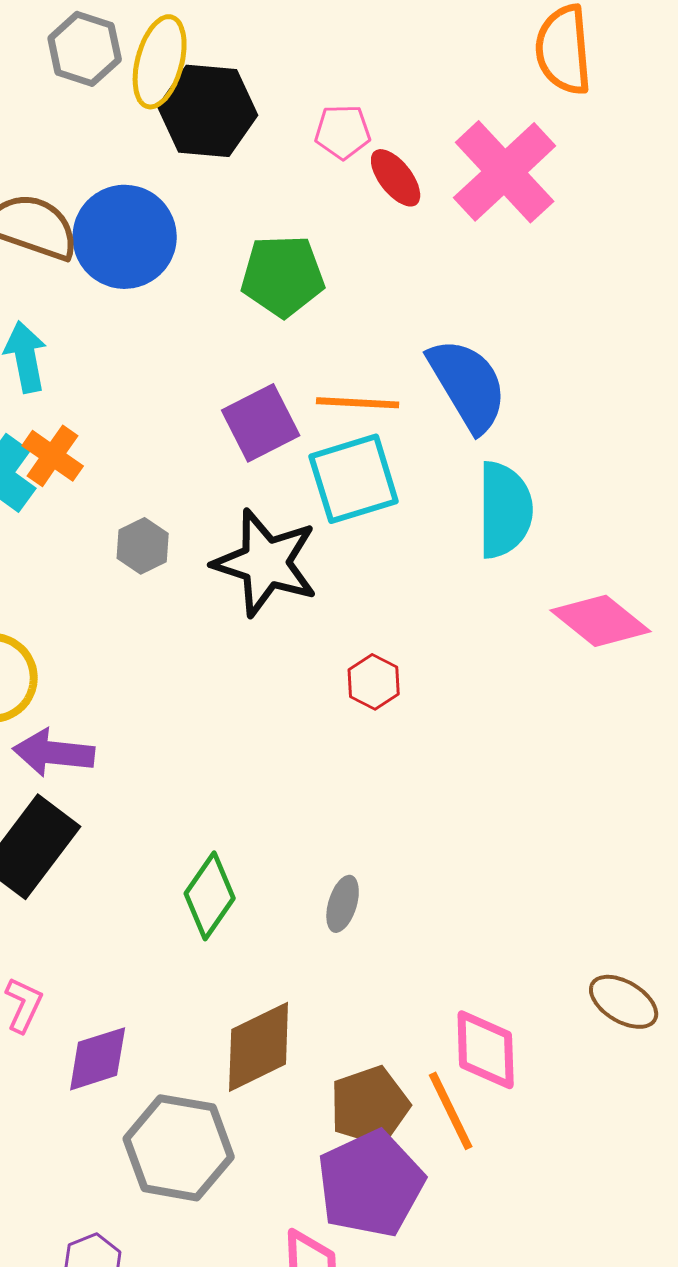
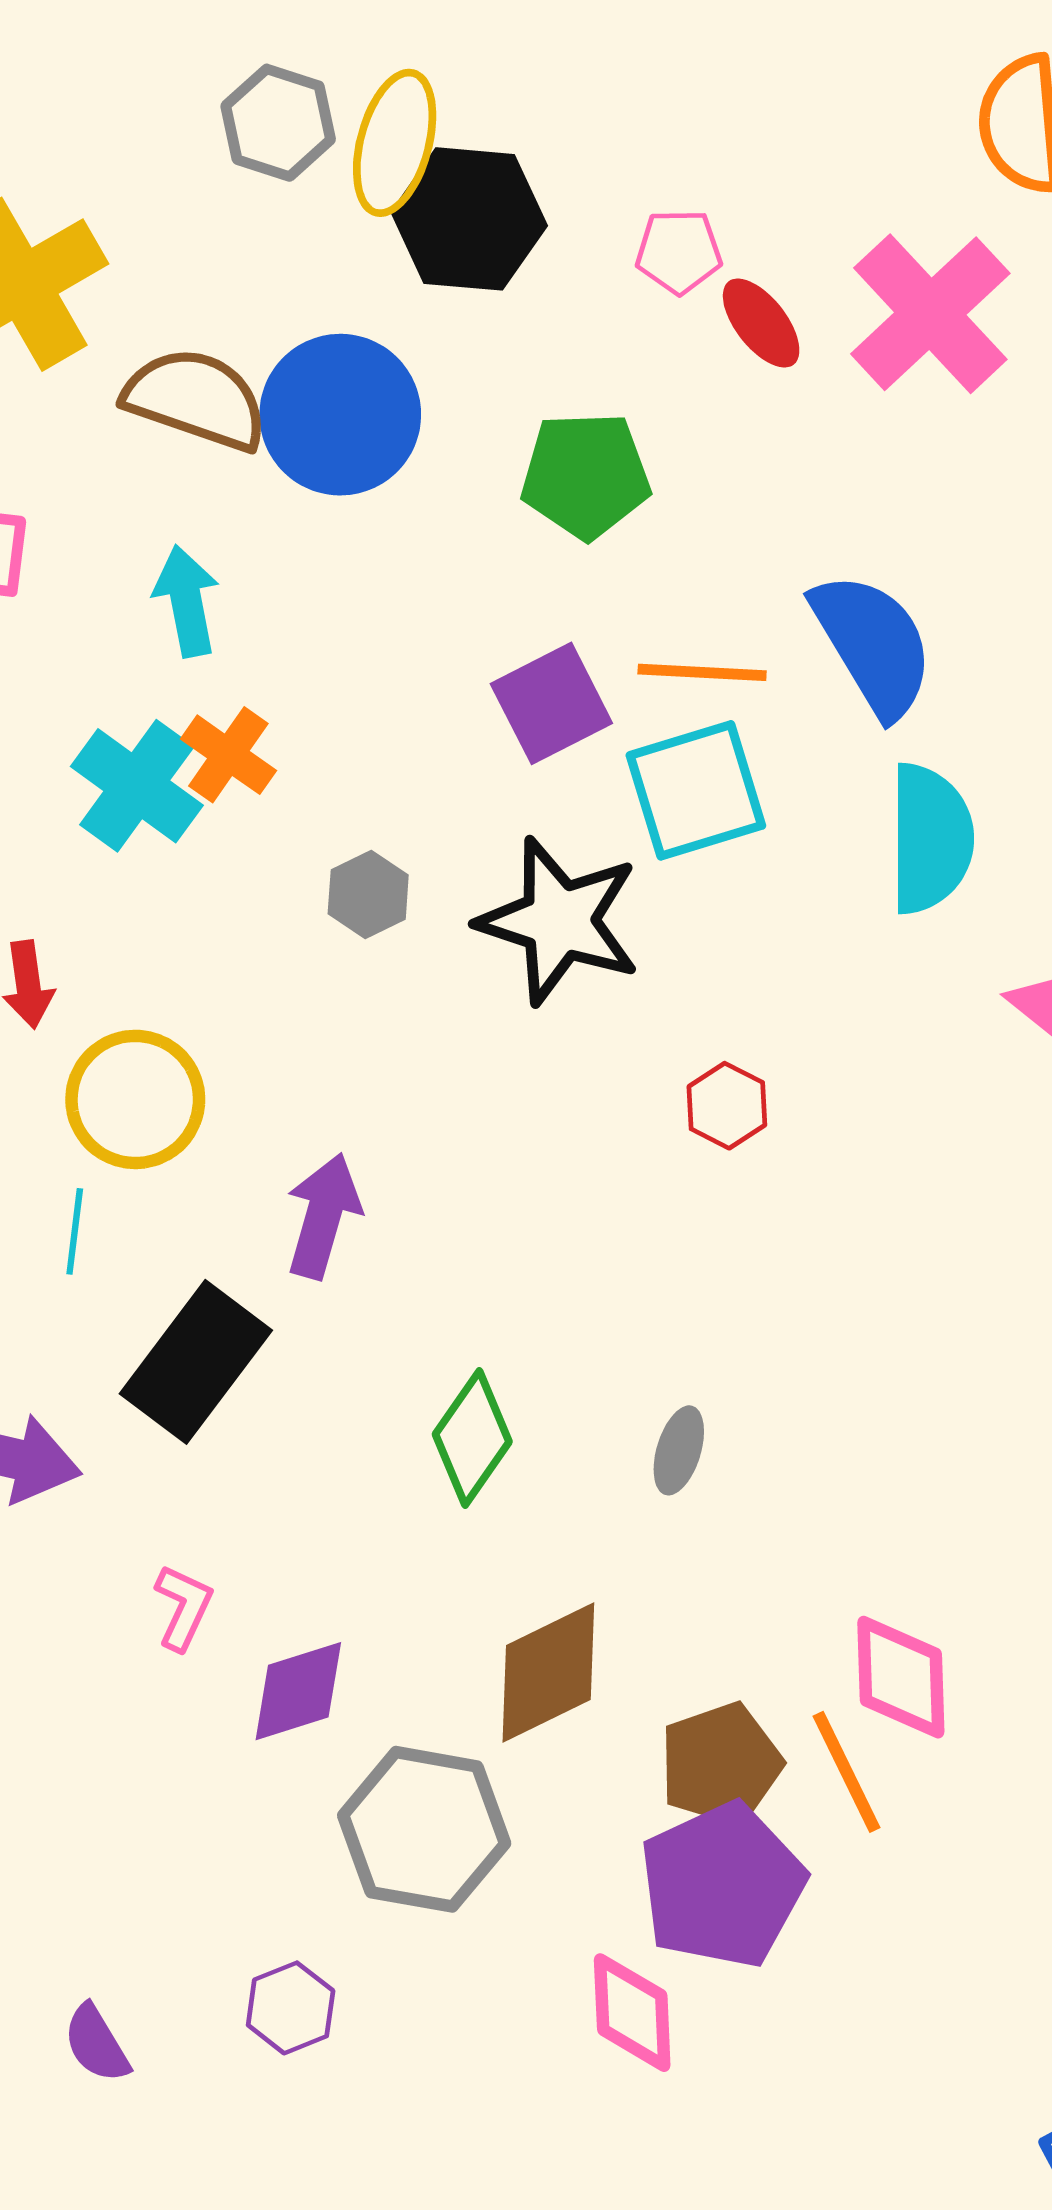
purple arrow: (54, 753) -> (323, 1216), moved, turned 100

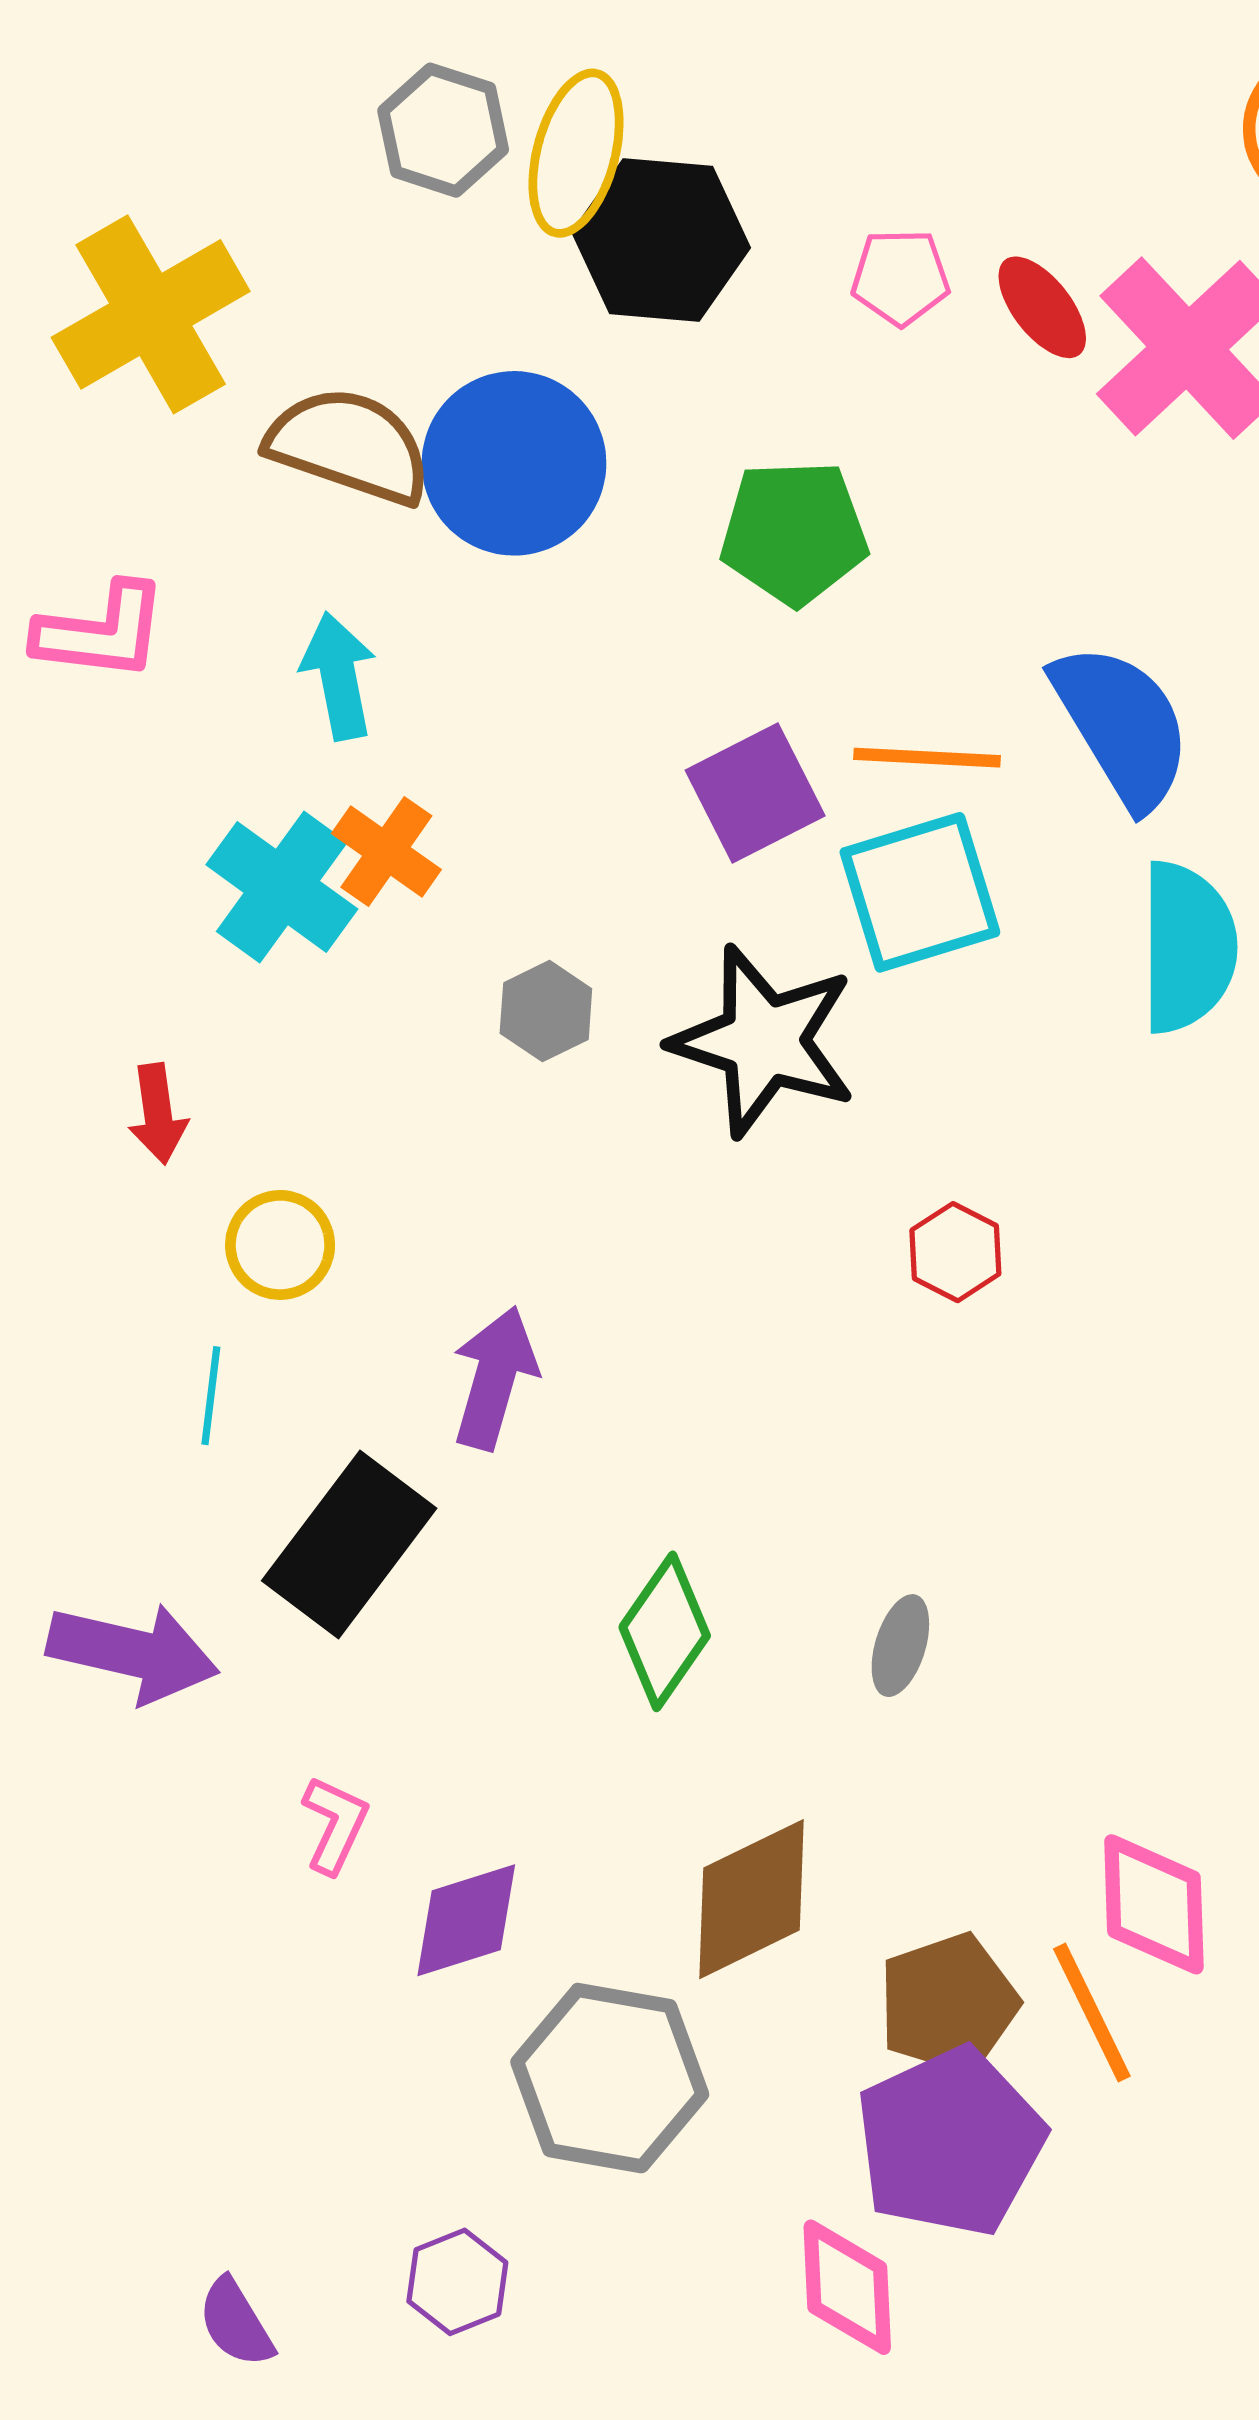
red ellipse: (761, 323) -> (1042, 307), moved
yellow circle: (135, 1099) -> (280, 1245), size x0.7

